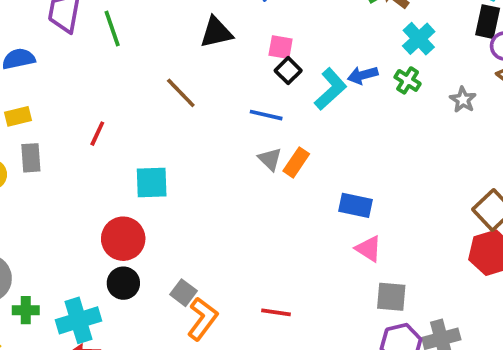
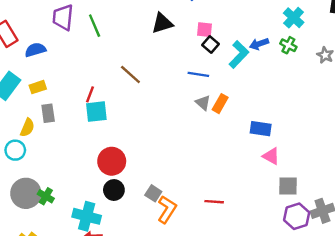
brown line: (181, 93) -> (130, 74), moved
cyan square: (152, 182) -> (96, 112), moved
green cross: (26, 310) -> (46, 196), moved, turned 35
cyan cross: (78, 320) -> (87, 216), turned 36

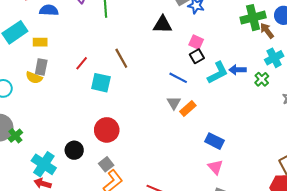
cyan square: (96, 112) -> (101, 83), moved
yellow semicircle: (27, 128) -> (34, 78), moved, turned 70
red circle: (112, 161) -> (107, 130), moved

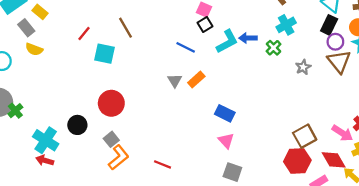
yellow rectangle: (40, 42) -> (40, 12), turned 40
gray rectangle: (41, 67) -> (26, 28), moved, turned -49
gray triangle: (174, 103) -> (175, 81), moved

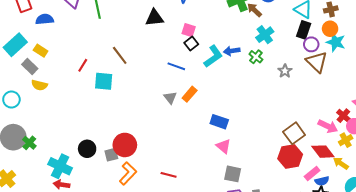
red circle: (111, 103) -> (125, 145), moved
gray square: (111, 139) -> (111, 155), moved, turned 32

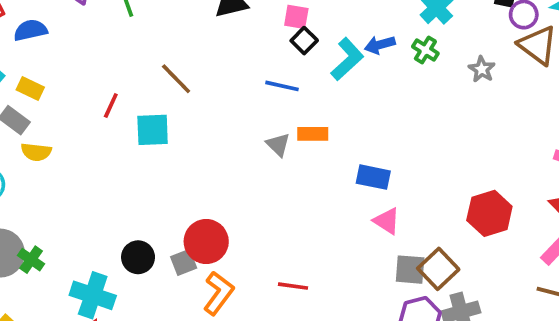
orange rectangle: (190, 94) -> (313, 134), turned 56
brown square: (294, 133) -> (438, 269), moved
red hexagon: (290, 157) -> (489, 213), moved

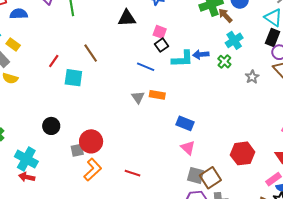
cyan L-shape: (347, 59) -> (182, 59), turned 30
black circle: (138, 257) -> (51, 126), moved

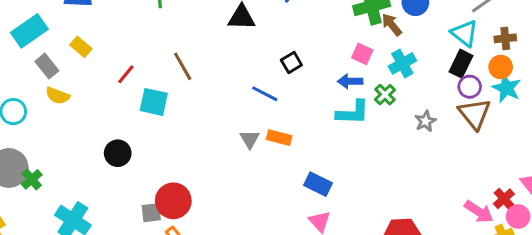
pink square: (160, 32) -> (362, 54), moved
yellow rectangle: (13, 44) -> (81, 47), moved
cyan L-shape: (182, 59) -> (353, 113), moved
black circle: (51, 126) -> (118, 153), moved

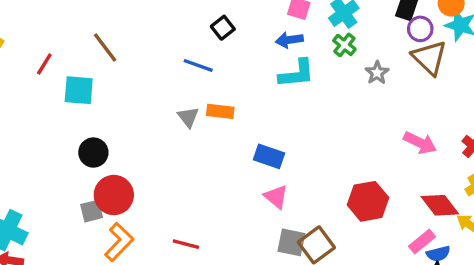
green cross: (385, 95) -> (344, 45), moved
black circle: (118, 153) -> (93, 153), moved
pink arrow: (479, 212) -> (420, 143), moved

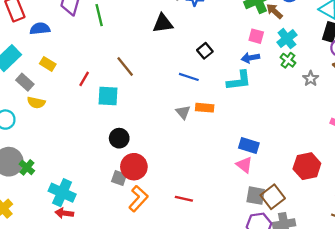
cyan L-shape: (297, 74) -> (239, 81), moved
blue rectangle: (269, 156) -> (249, 145), moved
gray square: (92, 211) -> (119, 178), turned 35

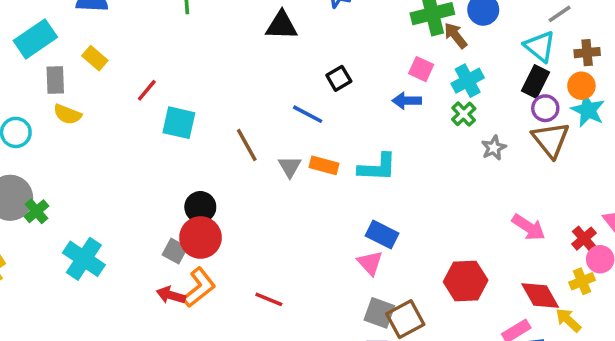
brown line: (125, 66) -> (247, 145), moved
cyan L-shape: (239, 81) -> (377, 167), moved
gray rectangle: (25, 82) -> (55, 80), turned 36
black circle: (119, 138) -> (200, 207), moved
red arrow: (64, 213) -> (171, 295), moved

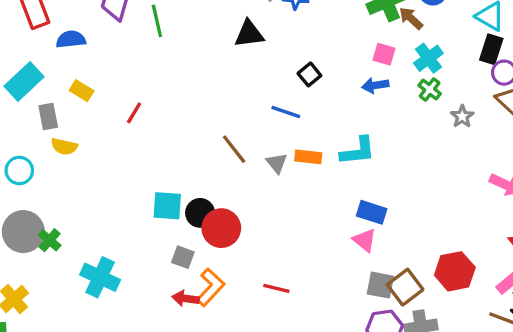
cyan square: (179, 123) -> (167, 206), moved
red circle: (200, 238) -> (221, 228), moved
red hexagon: (466, 281) -> (455, 271), moved

